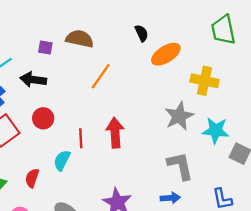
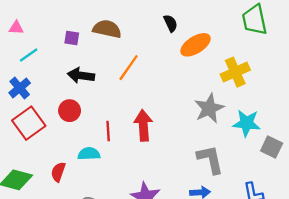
black arrow: (33, 80) -> (81, 75), moved
yellow cross: (205, 81) -> (235, 72), turned -36
cyan semicircle: (62, 160) -> (89, 154), turned 60

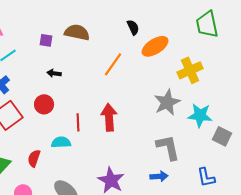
orange line: (129, 68) -> (113, 64), moved
black arrow: (81, 75) -> (54, 73), size x0.6

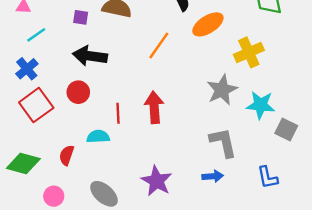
black arrow: (54, 73) -> (90, 56), size x2.0

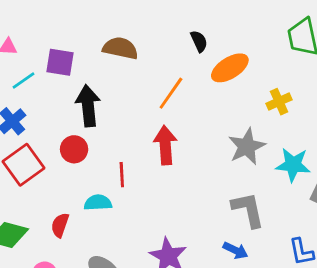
purple square: (81, 17) -> (60, 62), moved, size x1.5
yellow cross: (249, 52) -> (279, 102), size x0.7
black arrow: (90, 56) -> (88, 106), turned 76
red arrow: (154, 107) -> (165, 145), moved
blue arrow: (213, 176) -> (235, 250), turned 30

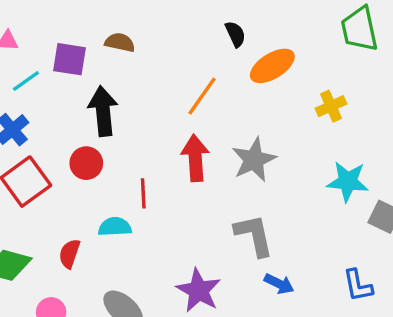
brown semicircle: (120, 48) -> (120, 42), moved, size x0.7
gray star: (247, 146) -> (254, 160), moved
gray L-shape: (248, 210) -> (254, 235), moved

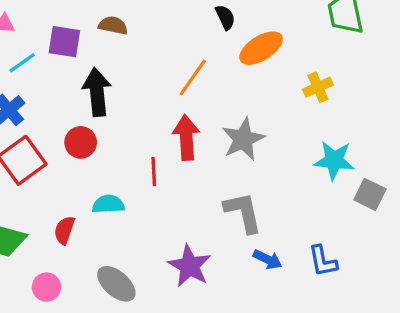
red line: (143, 193) -> (154, 172), moved
blue L-shape: (358, 285) -> (323, 261), moved

